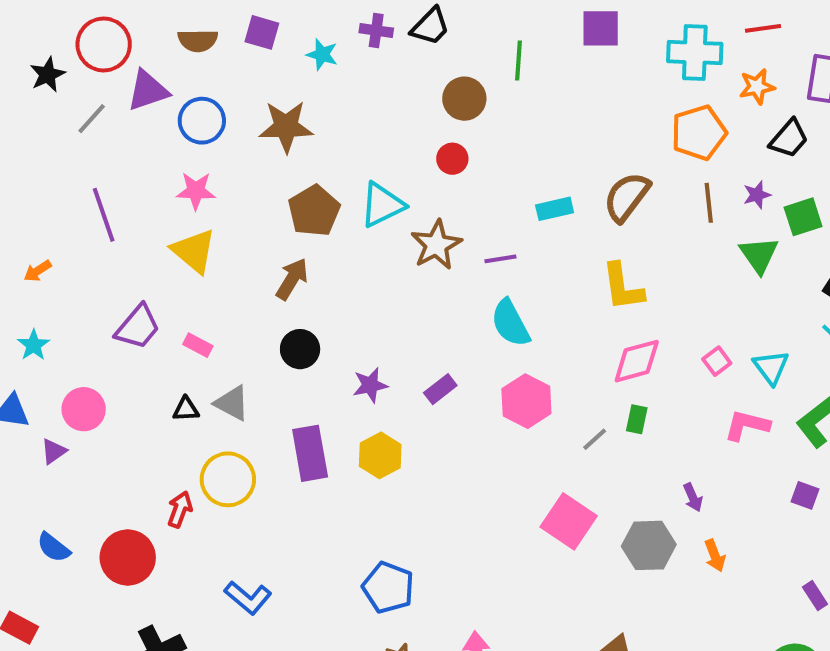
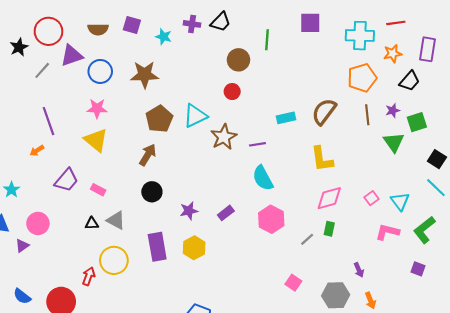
orange arrow: (38, 271) -> (37, 151), moved
pink square: (569, 521) -> (293, 283), size x0.6

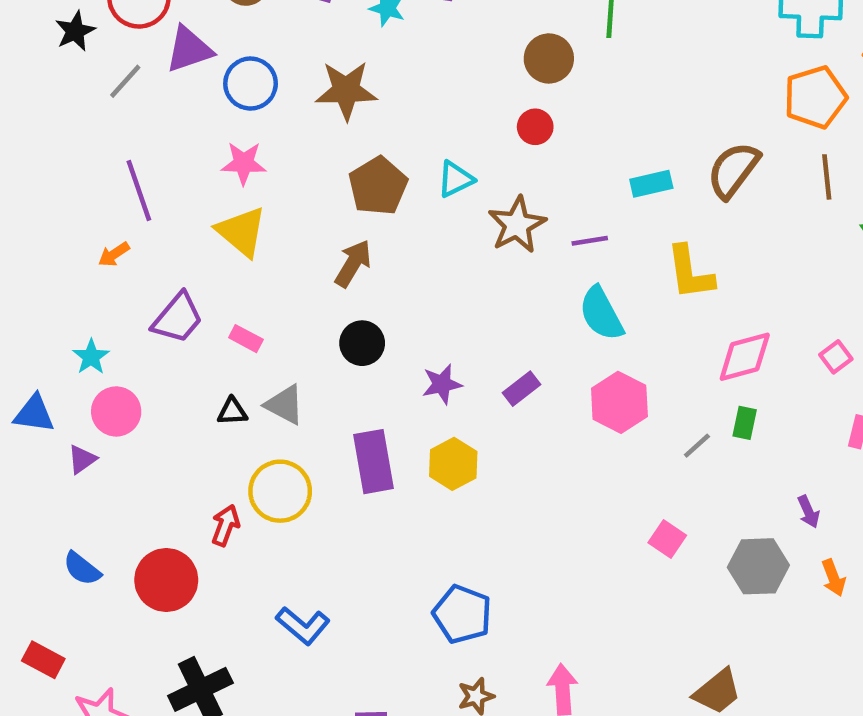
cyan triangle: (195, 116) -> (455, 179), size x0.7
yellow L-shape: (322, 159) -> (690, 273), moved
cyan star: (12, 190) -> (91, 357), moved

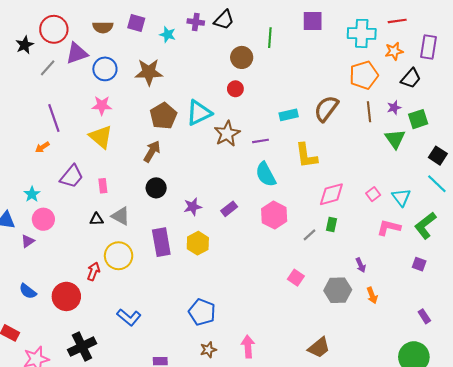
cyan triangle: (455, 179) -> (199, 113), size x1.5
pink rectangle: (246, 339) -> (103, 186), turned 56

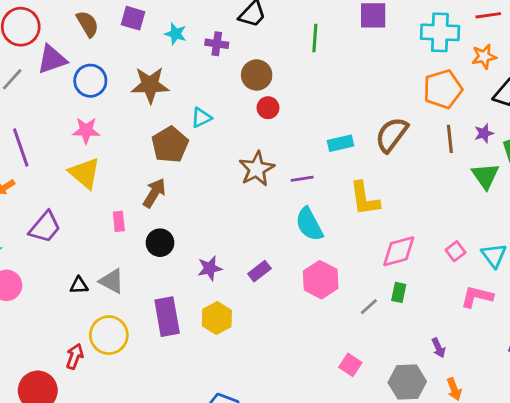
purple cross: (196, 22) -> (217, 44), moved
brown semicircle: (103, 27) -> (88, 24), turned -120
brown circle: (242, 57) -> (257, 75), moved
cyan triangle: (199, 113) -> (201, 118), moved, size x0.6
pink rectangle: (103, 186) -> (119, 221), moved

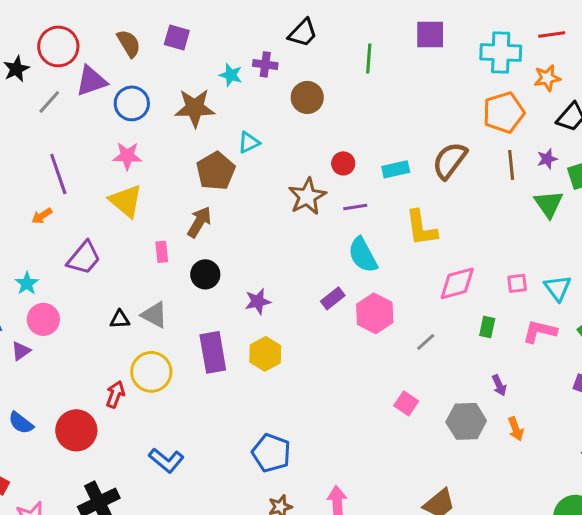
cyan star: (176, 34) -> (231, 75), moved
red circle: (268, 108) -> (343, 163), moved
pink square: (456, 251) -> (517, 283), turned 30
purple rectangle: (259, 271) -> (333, 298), moved
green rectangle: (399, 292) -> (487, 327), moved

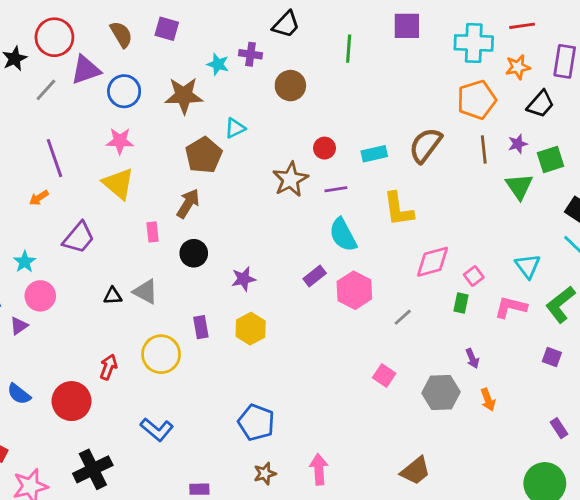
pink square: (517, 283) -> (474, 276), moved, turned -30
purple rectangle: (213, 352) -> (201, 327), size x0.6
yellow circle: (151, 372) -> (161, 354), moved

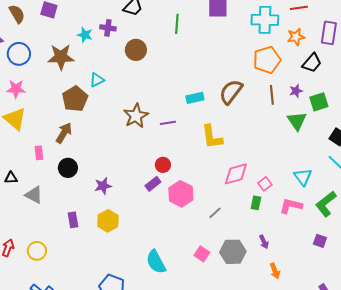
red circle: (324, 148) -> (163, 165), moved
cyan semicircle: (343, 235) -> (156, 262), moved
black triangle: (113, 296) -> (11, 178), moved
yellow circle: (161, 354) -> (37, 251), moved, size x0.7
gray hexagon: (441, 393) -> (233, 252), moved

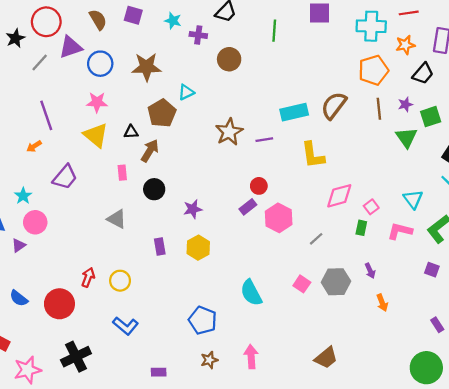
cyan star: (85, 35) -> (173, 21), moved
cyan rectangle: (195, 98) -> (294, 112), size x1.4
black triangle: (11, 178) -> (131, 132), moved

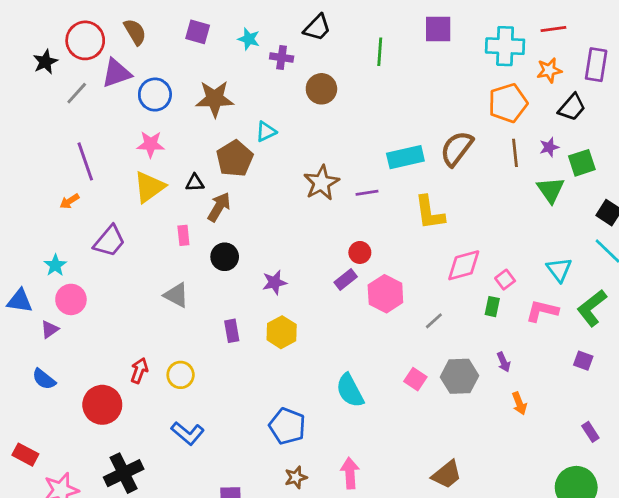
brown semicircle: (98, 20) -> (135, 32), moved
yellow triangle: (96, 135) -> (149, 187), turned 44
blue semicircle: (19, 298) -> (44, 379), moved

